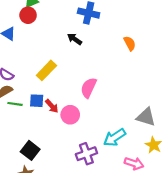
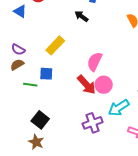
green line: (15, 104) -> (30, 85), moved
red arrow: (52, 106) -> (86, 85), moved, size x1.5
pink circle: (70, 115) -> (104, 85), moved

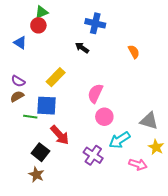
blue square: (46, 74) -> (47, 106), size x1.5
red arrow: (86, 85) -> (60, 135), moved
purple cross: (93, 123) -> (93, 155), turned -36

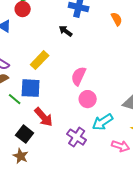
orange semicircle: (134, 52) -> (117, 19), moved
green line: (30, 117) -> (15, 99), turned 32

